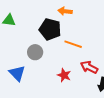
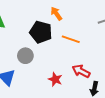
orange arrow: (65, 11) -> (56, 14), turned 48
orange line: (73, 44) -> (71, 39), moved

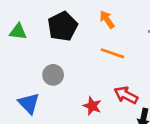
orange arrow: (56, 14) -> (107, 20), moved
black pentagon: (41, 32) -> (63, 26), moved, turned 30

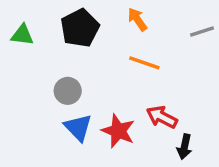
blue triangle: (29, 103) -> (78, 127), moved
red star: (92, 106) -> (118, 131), size x1.4

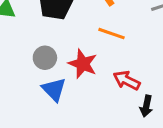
red star: (118, 131) -> (83, 64), moved

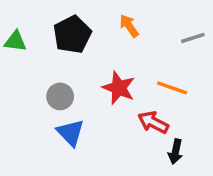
orange line: (111, 34) -> (172, 88), moved
red star: (83, 64) -> (119, 88), moved

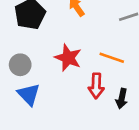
red arrow: (153, 122) -> (96, 86), turned -115
black arrow: (176, 152) -> (122, 99), moved

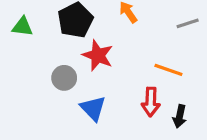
red star: (68, 58) -> (98, 55), moved
blue triangle: (29, 94) -> (93, 108), moved

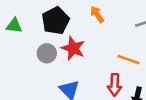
gray circle: (64, 78) -> (47, 53), moved

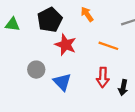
gray circle: (47, 53) -> (36, 70), moved
orange line: (128, 60) -> (108, 46), moved

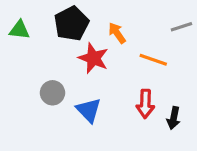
orange arrow: (87, 14) -> (117, 33), moved

